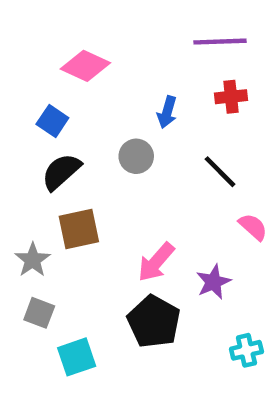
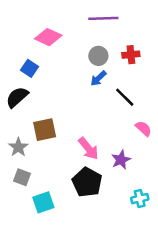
purple line: (220, 42) -> (103, 18), moved
blue arrow: (167, 112) -> (98, 78), moved, turned 30
gray circle: (136, 156) -> (98, 56), moved
black semicircle: (61, 172) -> (17, 97), moved
pink arrow: (156, 262) -> (88, 148), turned -80

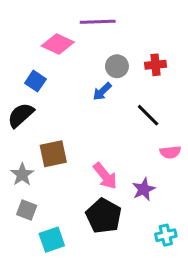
purple line: (103, 18) -> (98, 22), moved
blue arrow: (98, 78) -> (102, 91), moved
pink semicircle: (143, 128) -> (170, 152), turned 132

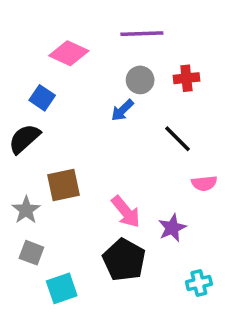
purple line: (98, 22) -> (142, 34), moved

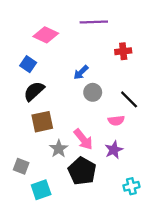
gray circle: (140, 80) -> (93, 92), moved
black semicircle: (24, 139) -> (34, 91), moved
black line: (178, 139) -> (129, 99), moved
pink semicircle: (204, 183) -> (116, 121), moved
gray star: (26, 210) -> (59, 149), moved

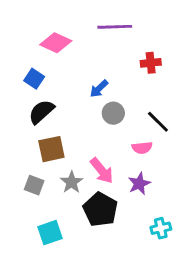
gray square: (21, 166) -> (34, 185), moved

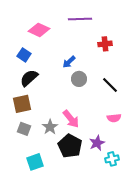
pink semicircle: (142, 148) -> (114, 118), moved
brown square: (51, 149) -> (22, 104), moved
purple star: (139, 184) -> (97, 143), moved

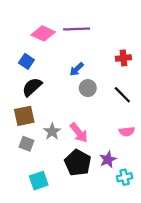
purple line: (80, 19) -> (77, 29), moved
red cross: (105, 44) -> (123, 58), moved
gray star: (50, 127) -> (52, 132), moved

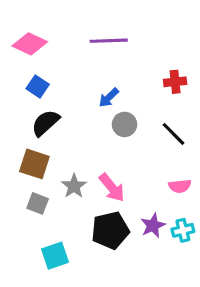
pink diamond: (43, 33) -> (30, 44), moved
brown square: (24, 116) -> (34, 164), turned 30
black pentagon: (78, 163) -> (110, 230), turned 30
cyan cross: (125, 177) -> (183, 230), moved

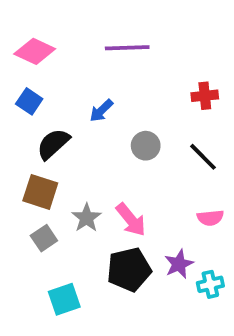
blue square: (38, 87) -> (29, 101), moved
blue arrow: (109, 98) -> (101, 111), moved
gray square: (38, 203) -> (44, 238), turned 35
cyan cross: (183, 230) -> (210, 284), moved

